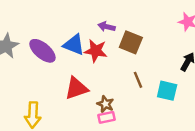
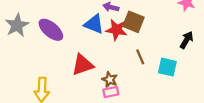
blue triangle: (74, 45) -> (94, 24), moved
red star: (96, 51) -> (116, 30), moved

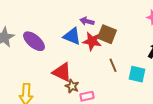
red triangle: (83, 65) -> (62, 72), turned 45
brown star: (110, 80) -> (72, 86), moved

